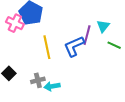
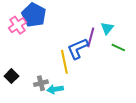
pink cross: (15, 23) -> (18, 25), turned 30
yellow line: (47, 47) -> (64, 62), moved

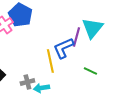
cyan triangle: (107, 28) -> (92, 28), size x1.6
green line: (118, 48) -> (90, 71), moved

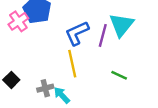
blue L-shape: (63, 48) -> (77, 33), moved
cyan arrow: (41, 88) -> (62, 95), turned 56

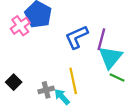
cyan triangle: (121, 25) -> (110, 57), moved
yellow line: (72, 64) -> (73, 81), moved

